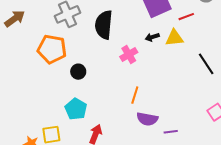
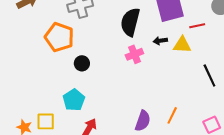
black semicircle: (104, 25) -> (130, 22), moved
orange line: (135, 95) -> (172, 115), moved
purple semicircle: (147, 119) -> (143, 121), turned -90

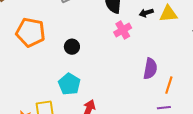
orange pentagon: (59, 37) -> (30, 32), moved
purple semicircle: (143, 121) -> (150, 69), moved

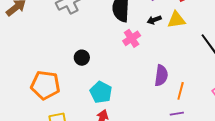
orange pentagon: (30, 32) -> (45, 85), moved
cyan pentagon: (69, 84) -> (101, 92), moved

